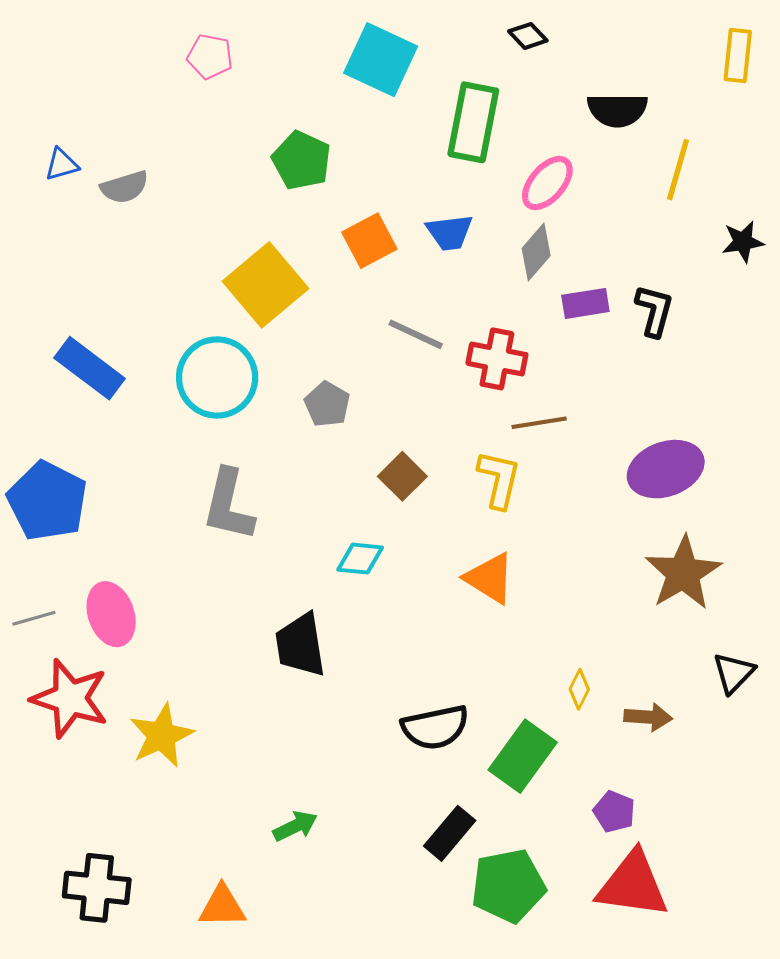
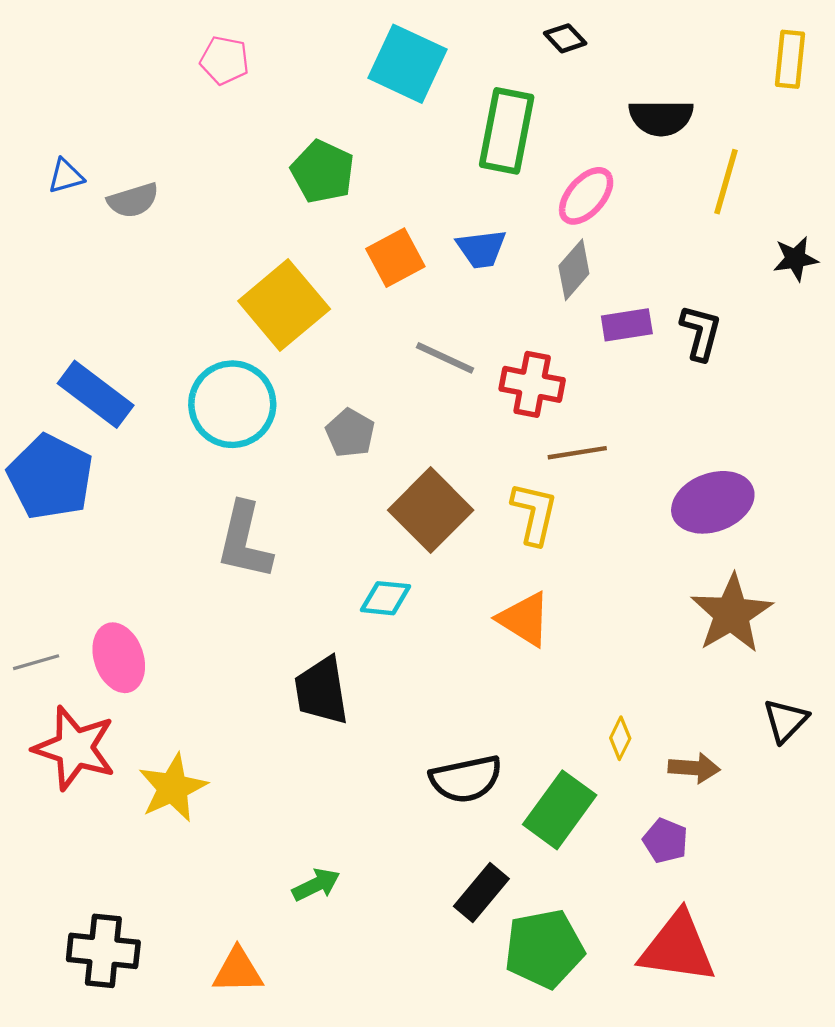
brown square: (402, 476) -> (431, 510), size x1.6
blue pentagon: (47, 501) -> (50, 477), moved
purple pentagon: (614, 812) -> (665, 841), moved

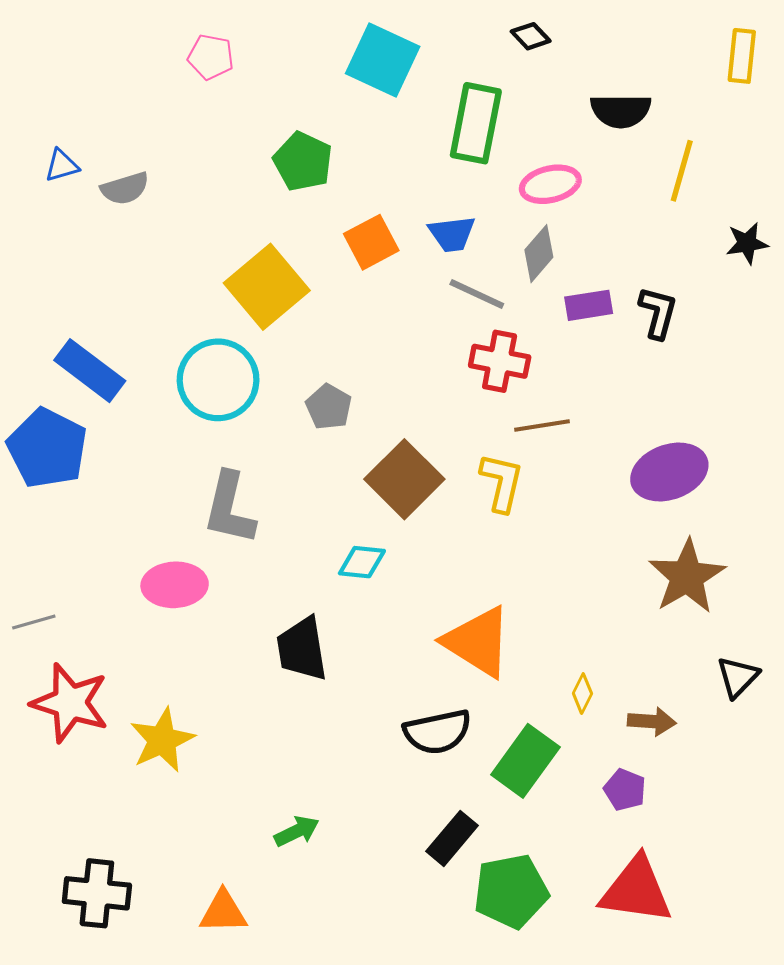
pink ellipse: (586, 196) -> (550, 184), turned 36
gray line: (445, 358) -> (477, 294), moved
orange triangle: (524, 619) -> (478, 642), moved, size x1.4
pink ellipse: (119, 658) -> (175, 585), moved, turned -74

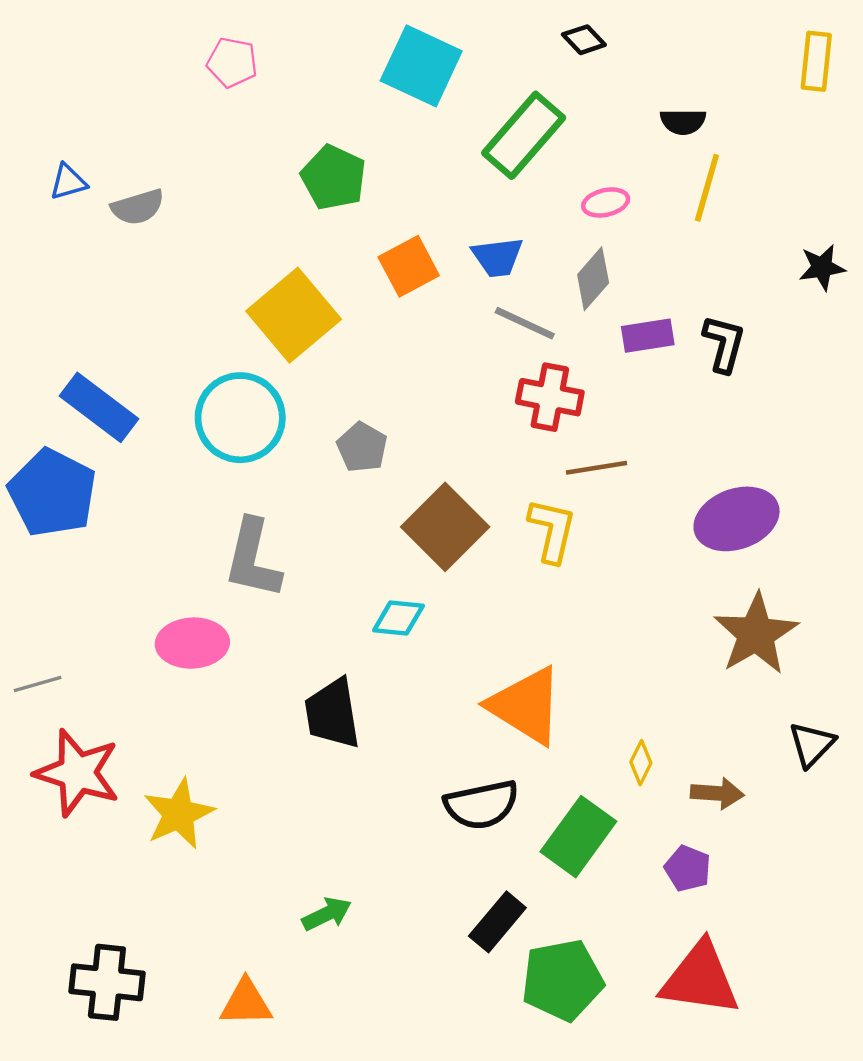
black semicircle: (621, 111) -> (683, 122), size x0.7
green rectangle: (476, 123) -> (524, 135), turned 30
yellow line: (682, 171) -> (707, 188), moved
pink ellipse: (550, 184) -> (606, 202), size x0.7

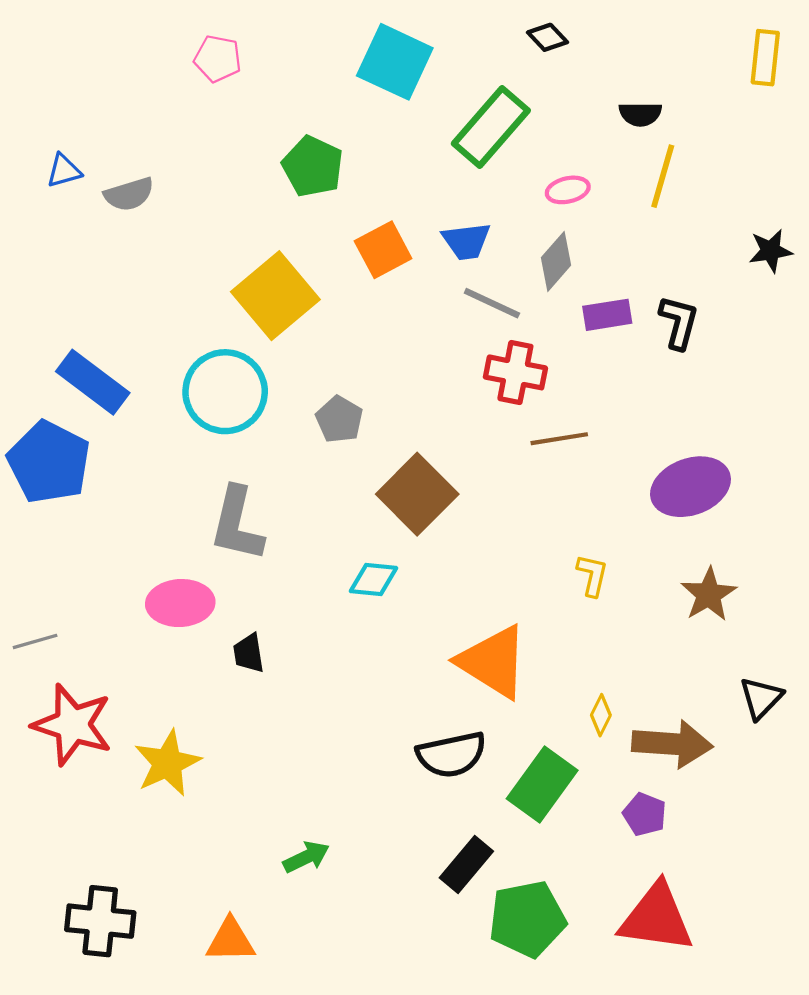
yellow L-shape: (552, 530) -> (592, 575), moved, size x0.7
brown star: (756, 634) -> (709, 594), size x0.7
black trapezoid: (332, 714) -> (249, 653), moved, size x0.6
brown arrow: (717, 793) -> (672, 744), size x1.6

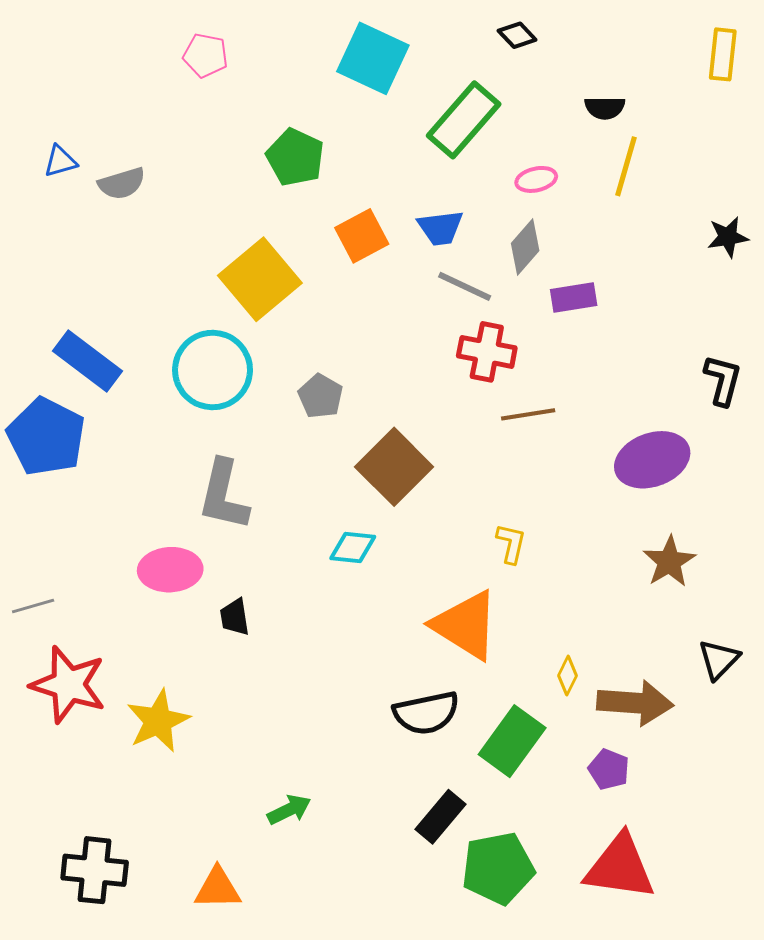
black L-shape: (679, 322) -> (723, 380), moved
yellow L-shape: (592, 575) -> (511, 543), moved

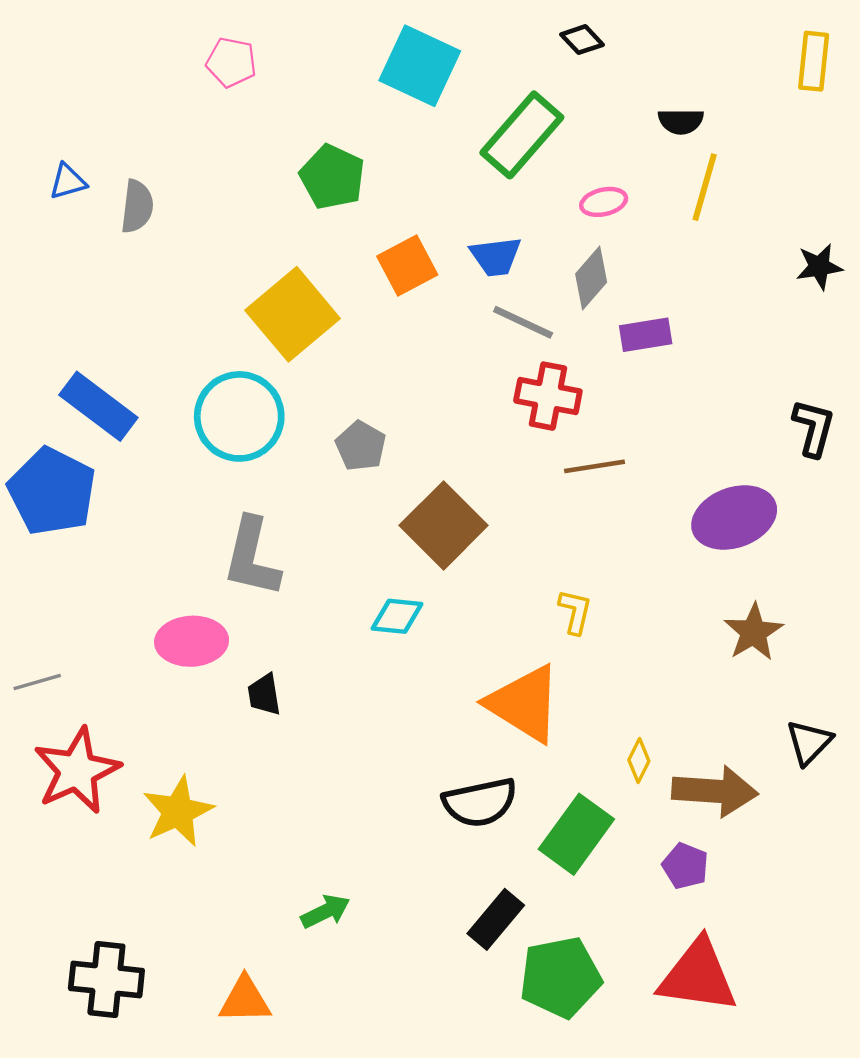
gray semicircle: (122, 183) -> (137, 206), turned -66
red star: (68, 685) -> (77, 771), turned 30

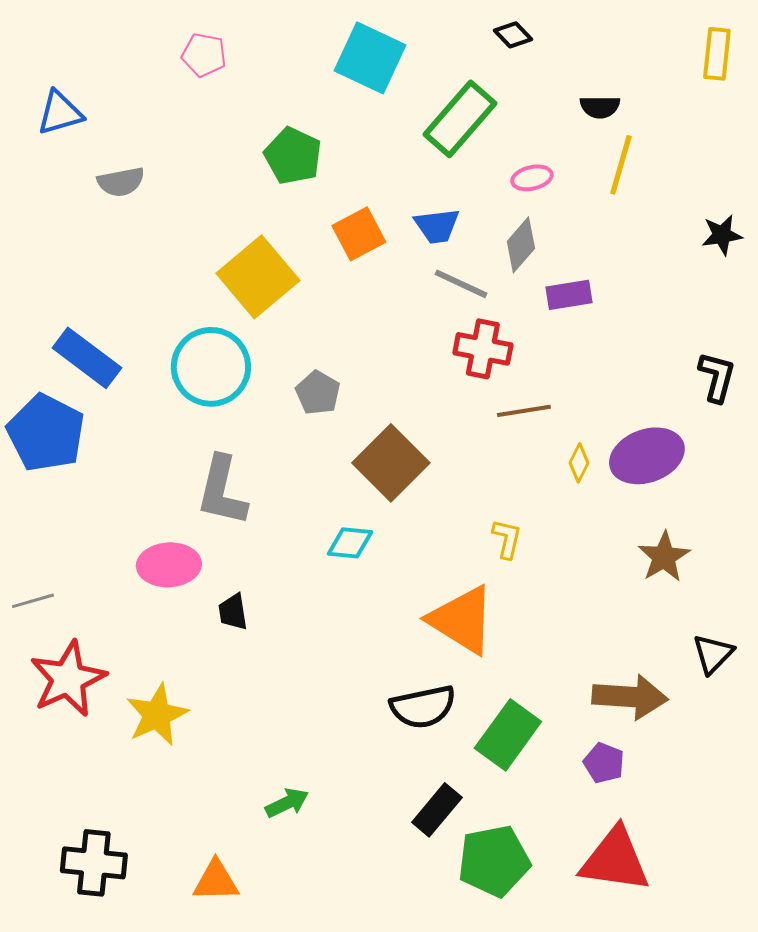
blue triangle: (68, 182) -> (60, 113), moved, size x1.4
gray semicircle: (137, 206) -> (121, 182), turned 72
yellow diamond: (639, 760) -> (579, 463), moved

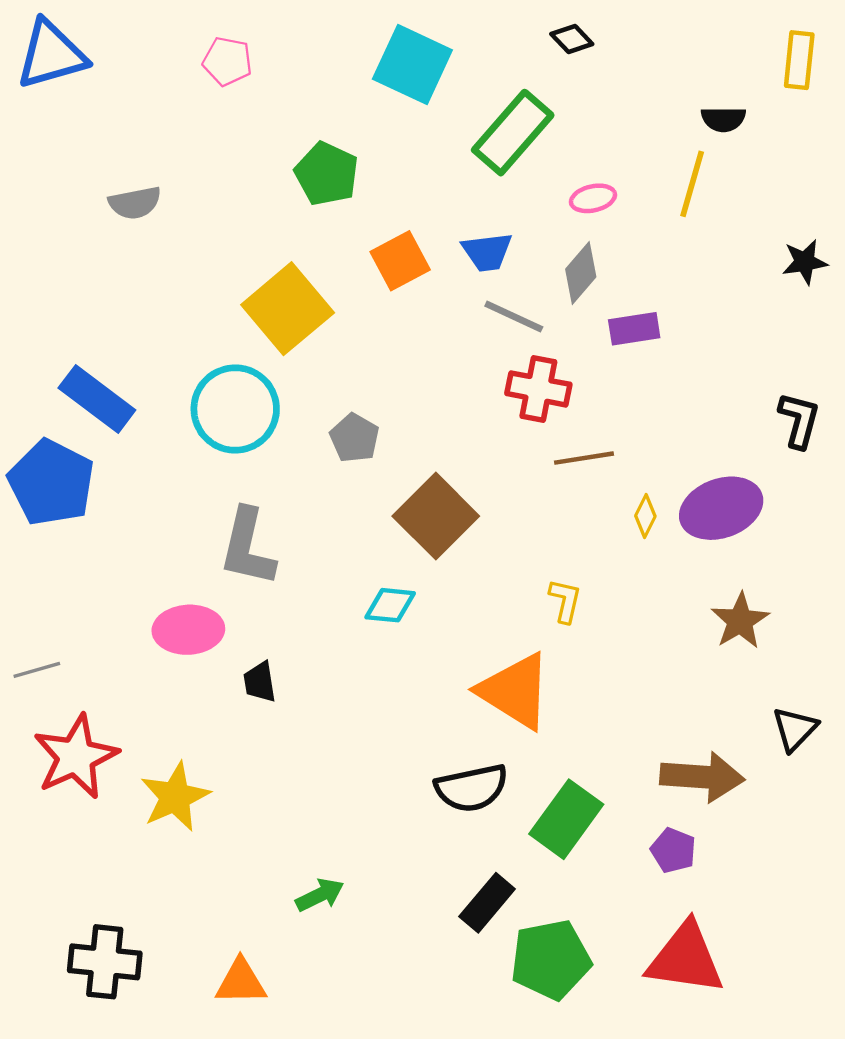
black semicircle: (600, 107) -> (723, 119), moved
blue triangle: (60, 113) -> (51, 55), moved, size x1.4

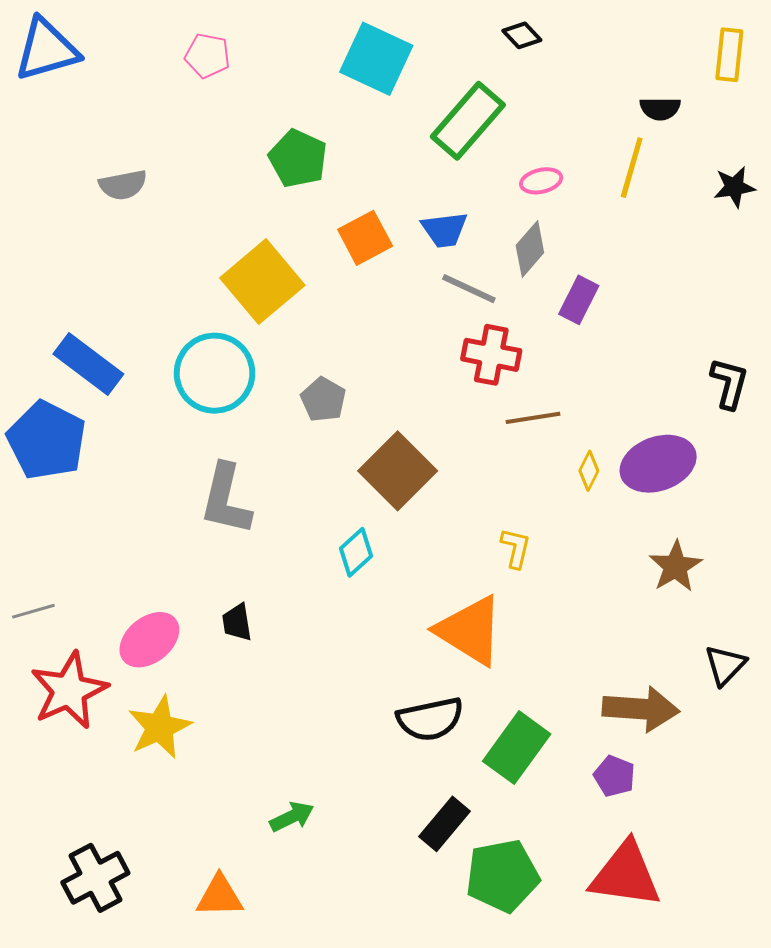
black star: (805, 262) -> (734, 187), moved
purple rectangle: (634, 329) -> (579, 300), turned -54
cyan diamond: (390, 605) -> (356, 552), turned -48
pink ellipse: (188, 630) -> (149, 640), moved, turned -36
black cross: (105, 962) -> (95, 878), turned -34

